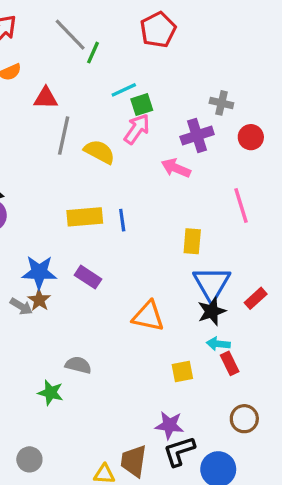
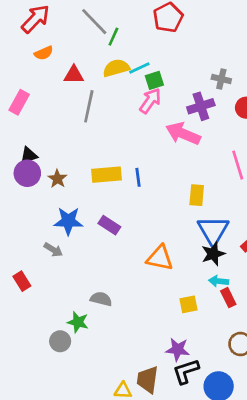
yellow semicircle: (99, 152) -> (116, 68), moved, turned -44
pink arrow: (176, 168) -> (183, 134), size x1.4
brown star: (39, 300) -> (57, 179), moved
gray circle: (29, 459) -> (60, 341), moved

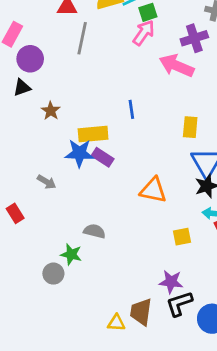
purple circle: (27, 173) -> (30, 59), moved
yellow rectangle: (107, 175) -> (93, 134), moved
blue star: (68, 221) -> (79, 153), moved

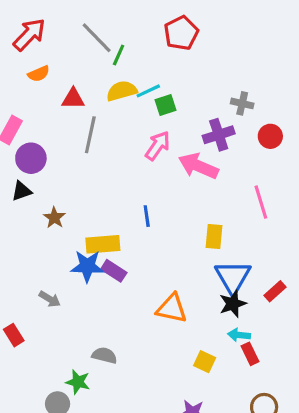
pink arrow: (144, 33) -> (158, 146), moved
yellow square: (182, 237) -> (205, 362), turned 36

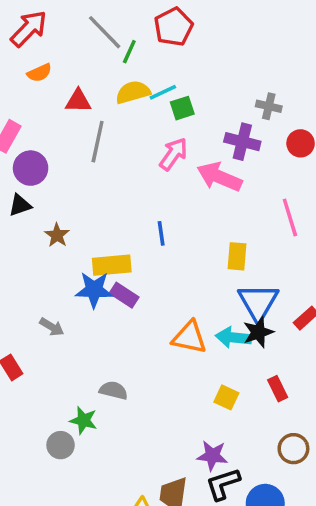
red pentagon: (181, 33) -> (173, 27), moved
purple cross: (219, 135) -> (242, 142), turned 32
cyan arrow: (239, 335) -> (233, 337), moved, size x1.4

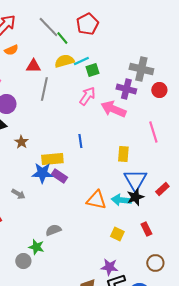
green line: (129, 52) -> (62, 38), turned -64
gray cross: (269, 106) -> (141, 69), size x1.6
gray semicircle: (113, 390) -> (53, 230), turned -35

